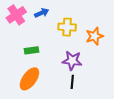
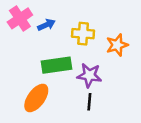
blue arrow: (42, 13) -> (46, 25), moved
green rectangle: (32, 50) -> (57, 65), moved, size x1.6

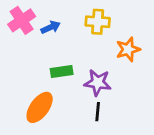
yellow cross: (83, 34) -> (98, 22), moved
green rectangle: (57, 65) -> (62, 72), size x0.7

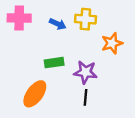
pink cross: (22, 20) -> (19, 18), turned 35
blue arrow: (51, 27) -> (58, 24), moved, turned 49

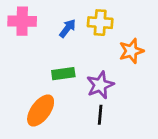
blue arrow: (58, 24) -> (68, 28), turned -77
purple star: (85, 72) -> (100, 85), turned -30

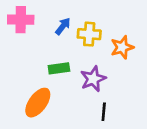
yellow cross: (100, 23) -> (89, 34), moved
black line: (100, 115) -> (104, 112), moved

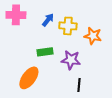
orange star: (122, 47) -> (93, 36), turned 30
purple star: (93, 79) -> (71, 60), turned 30

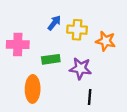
pink cross: (16, 15) -> (18, 44), moved
orange ellipse: (29, 78) -> (33, 89), turned -35

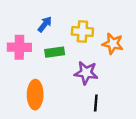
blue arrow: (54, 23) -> (45, 24), moved
green rectangle: (51, 59) -> (55, 52), moved

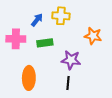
yellow cross: (82, 31) -> (61, 16), moved
black line: (96, 103) -> (68, 83), moved

